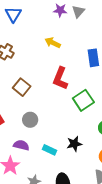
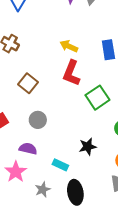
yellow arrow: (53, 43) -> (69, 46), moved
cyan rectangle: (50, 150) -> (60, 165), moved

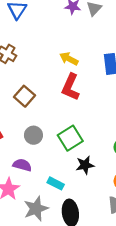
green square: (97, 98) -> (70, 138), moved
gray star: (43, 190) -> (36, 209), size x1.5

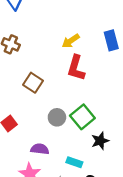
yellow arrow: (69, 59) -> (71, 41), turned -54
gray circle: (33, 135) -> (57, 117), moved

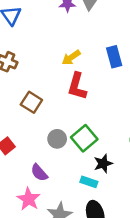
purple semicircle: (40, 149) -> (39, 173), turned -138
cyan rectangle: (74, 162) -> (89, 182), moved

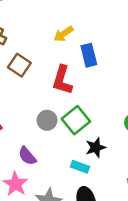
blue rectangle: (114, 57) -> (89, 55), moved
red L-shape: (77, 86) -> (62, 80), moved
brown square: (31, 102) -> (19, 65), moved

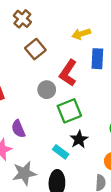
gray circle: (47, 120) -> (47, 90), moved
black star: (96, 147) -> (79, 139), turned -30

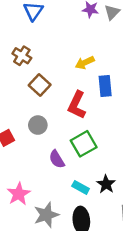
gray circle: (47, 90) -> (38, 125), moved
purple semicircle: (18, 129) -> (57, 159), moved
black star: (79, 139) -> (106, 184), moved

